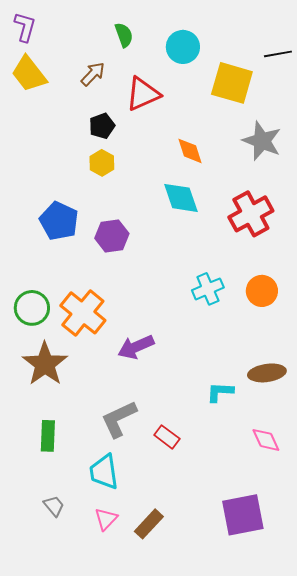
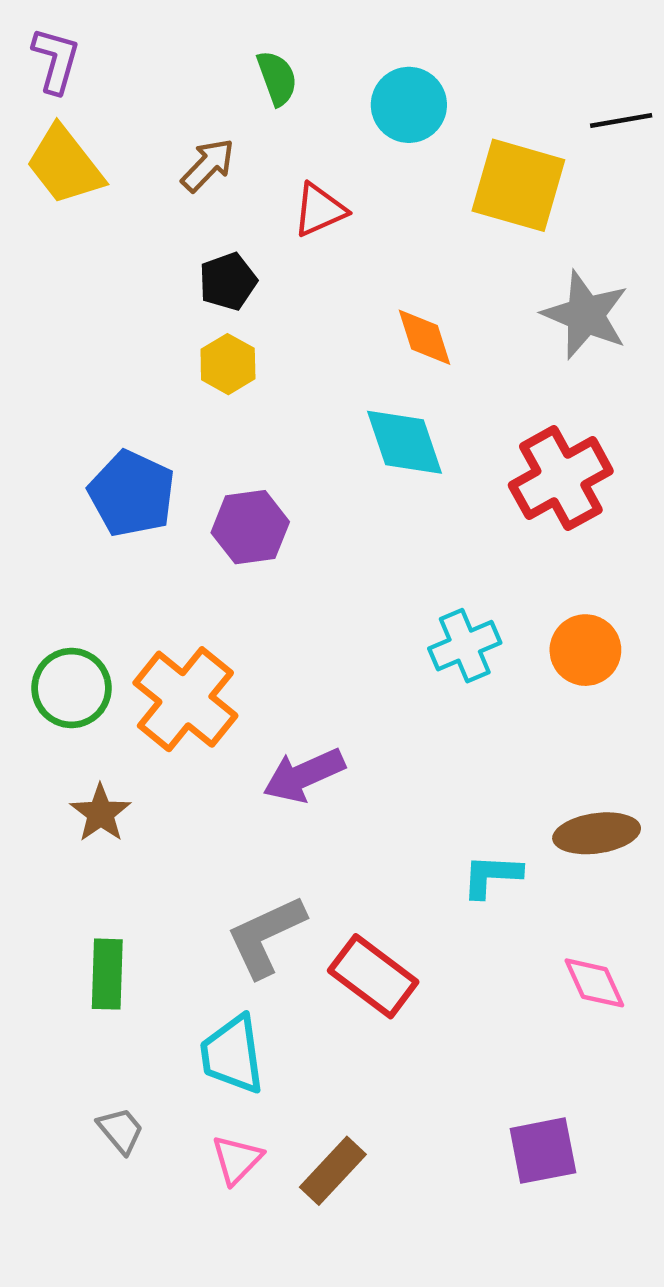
red triangle: (143, 94) -> (320, 210), size x0.7
brown star: (45, 364) -> (101, 813), size x0.6
red rectangle: (167, 437) -> (373, 976), size x1.5
purple square: (243, 515) -> (543, 1151), size x0.7

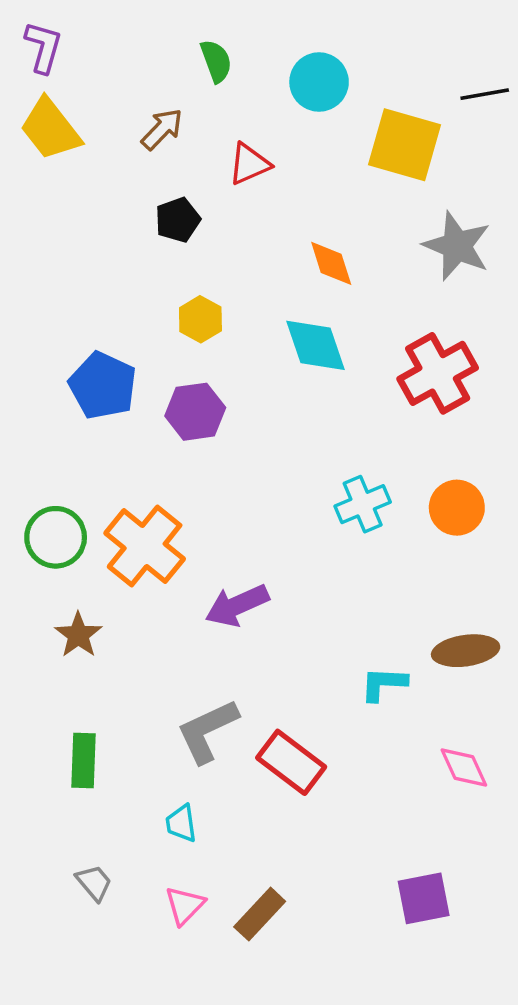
yellow hexagon: (228, 364) -> (200, 319), moved
cyan trapezoid: (232, 1054) -> (181, 823), size x0.6

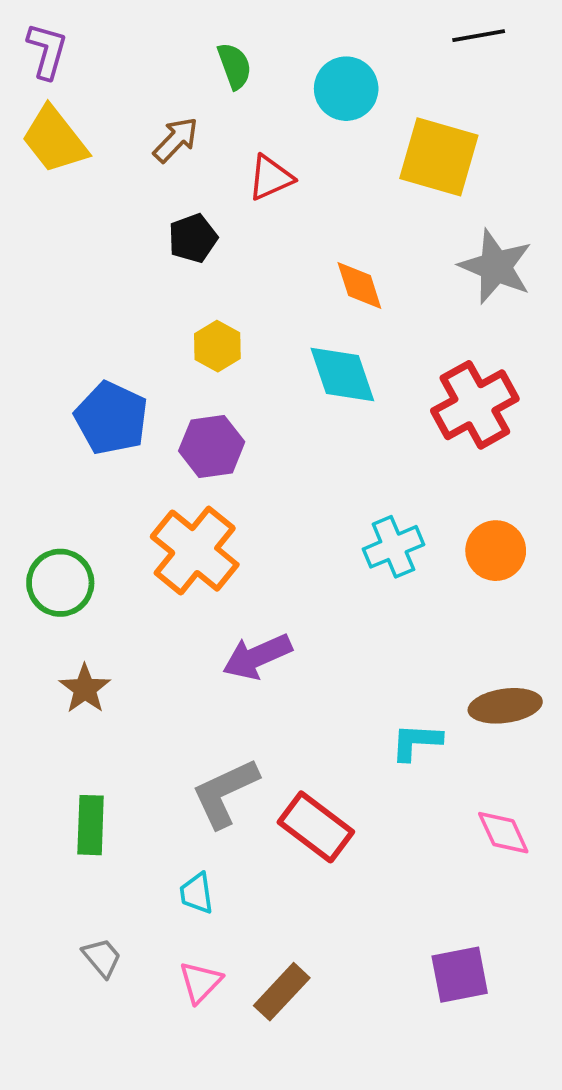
black line: (485, 94) -> (479, 36), moved
orange cross: (145, 546) -> (195, 551), moved

